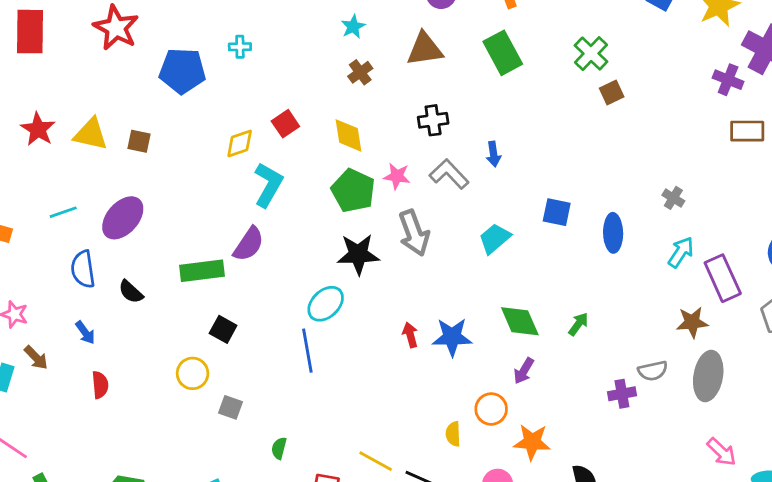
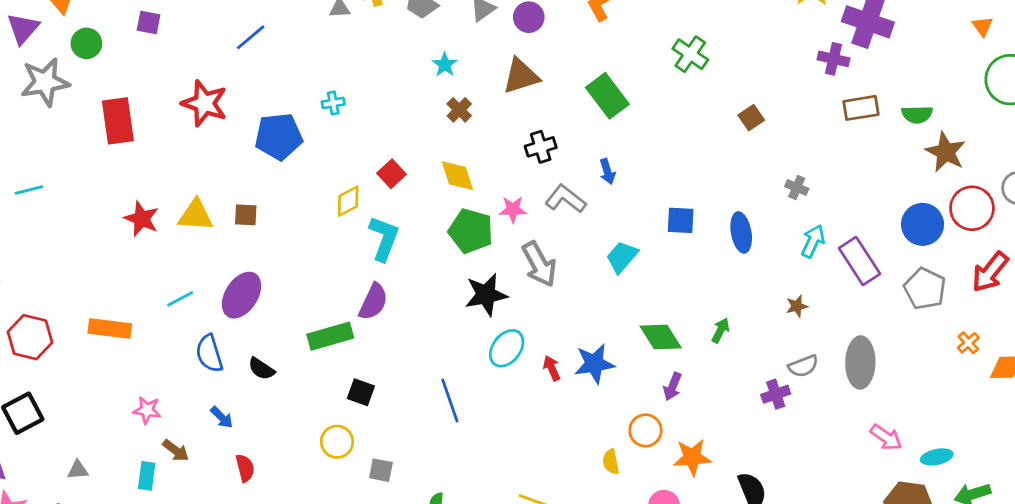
green rectangle: (503, 53) -> (607, 96), moved
brown square: (612, 92) -> (751, 118), moved
cyan ellipse: (326, 304) -> (507, 348), moved
brown star: (692, 322) -> (797, 306), moved, size x0.7

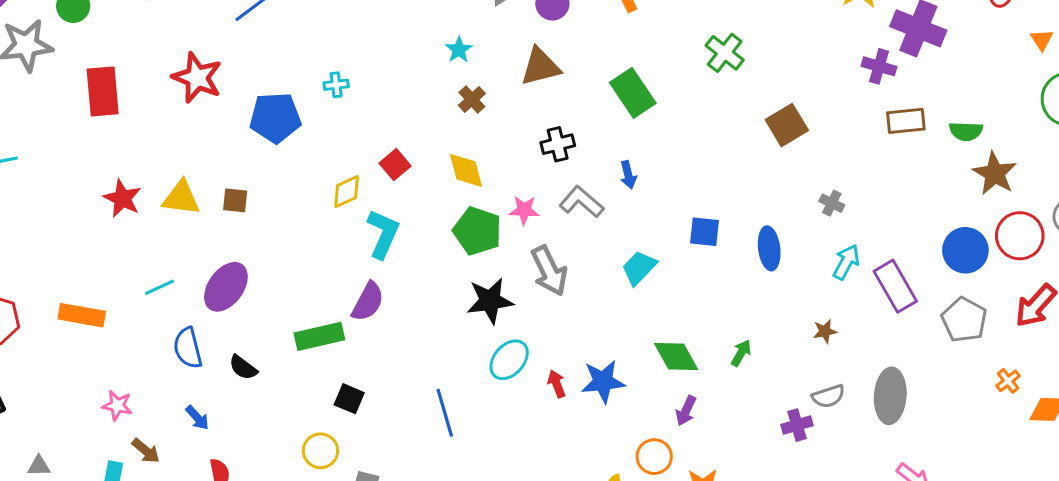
brown square: (751, 118) -> (787, 125), size x1.5

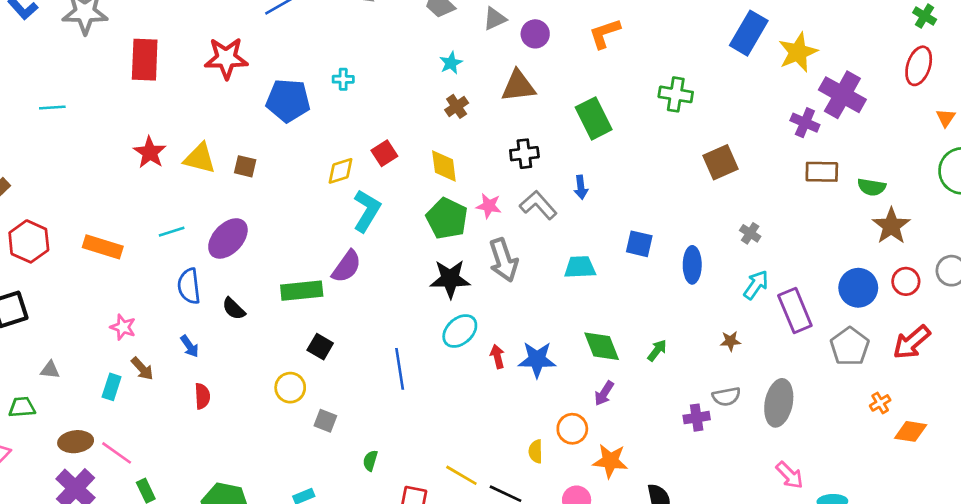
green cross: (725, 53) -> (676, 94), turned -36
red star: (197, 78) -> (226, 58), turned -30
red circle: (1020, 236) -> (906, 281), size x0.7
cyan trapezoid: (639, 268) -> (580, 267), turned 36

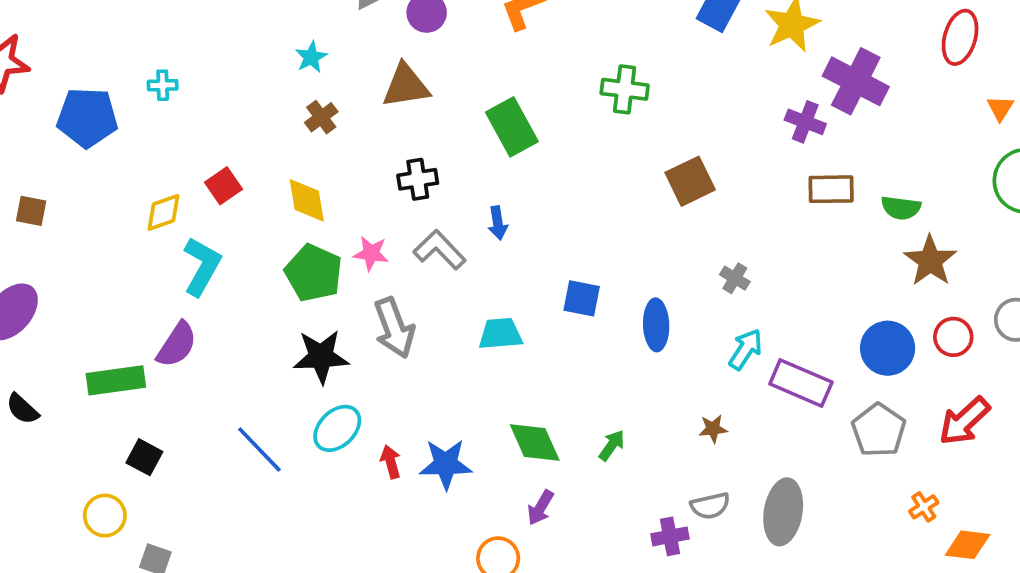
purple rectangle: (795, 311) -> (801, 383), turned -42
blue line: (400, 369) -> (259, 449), moved, turned -33

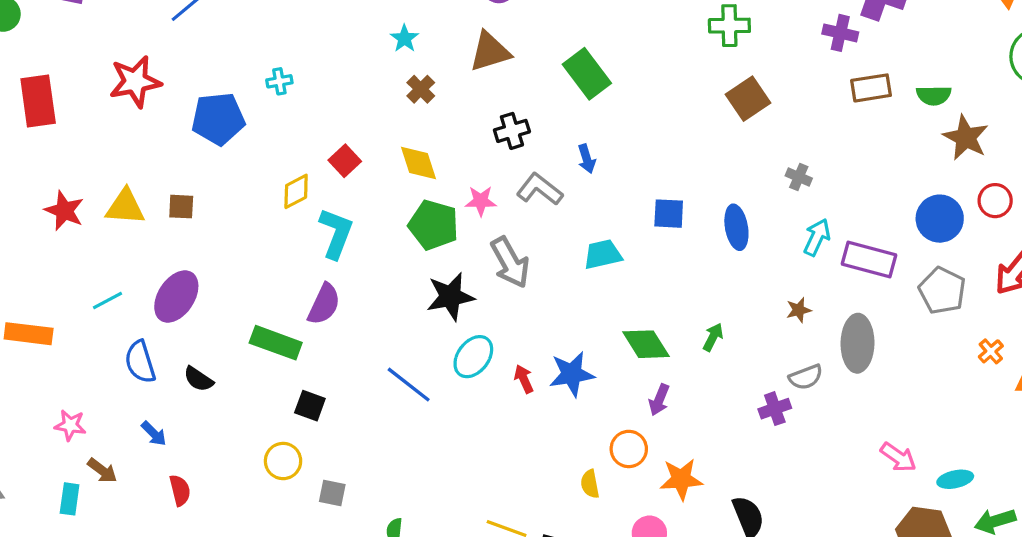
green cross: (625, 89) -> (729, 26), moved
green rectangle: (116, 380) -> (276, 343), turned 36
gray ellipse: (783, 512) -> (857, 343), moved

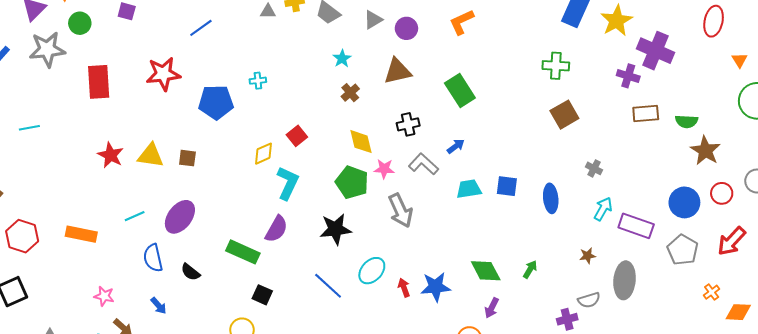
blue arrow: (587, 159) -> (456, 146), turned -114
yellow diamond: (418, 163) -> (361, 142), moved
cyan trapezoid: (603, 254) -> (469, 189), moved
black star: (450, 297) -> (335, 229), moved

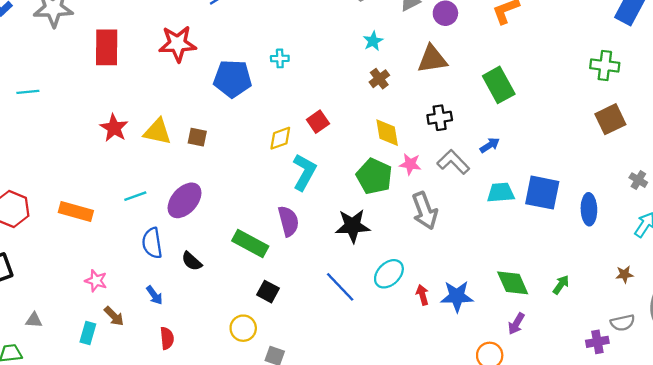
blue square: (507, 186) -> (542, 193), size x1.5
purple semicircle: (276, 229) -> (288, 221), turned -48

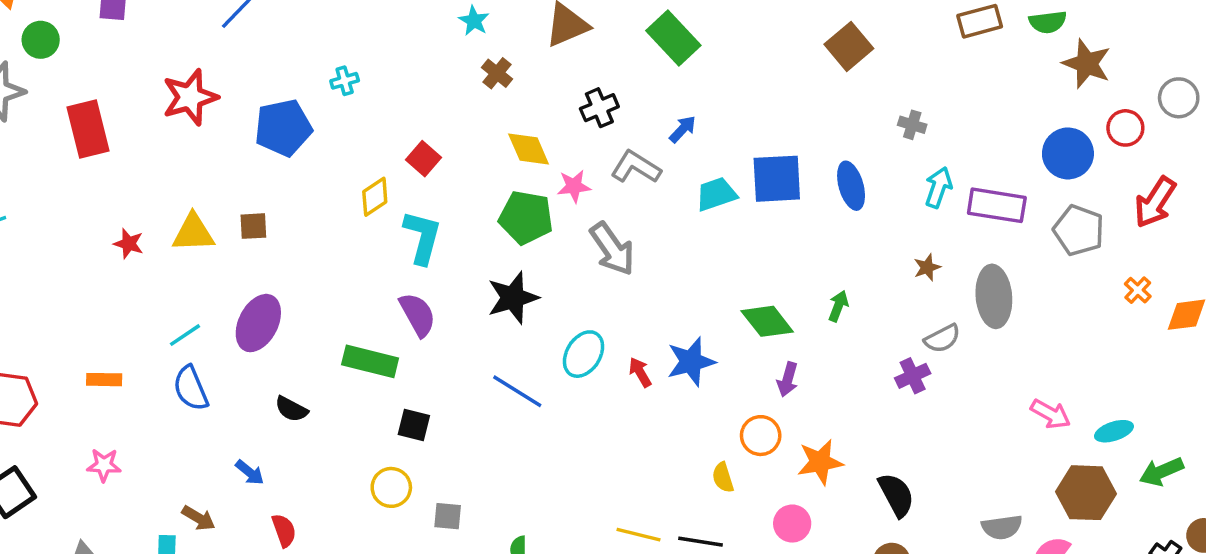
red star: (114, 128) -> (129, 244), size x0.7
orange rectangle: (76, 212) -> (104, 380), size x0.7
blue semicircle: (152, 243) -> (191, 388), moved
pink star: (96, 281) -> (104, 465), moved

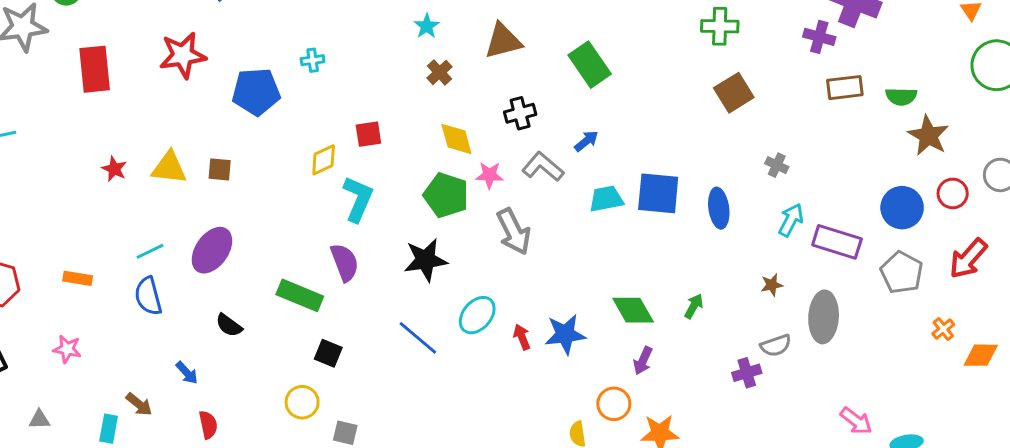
red square: (424, 159) -> (368, 134), turned 32

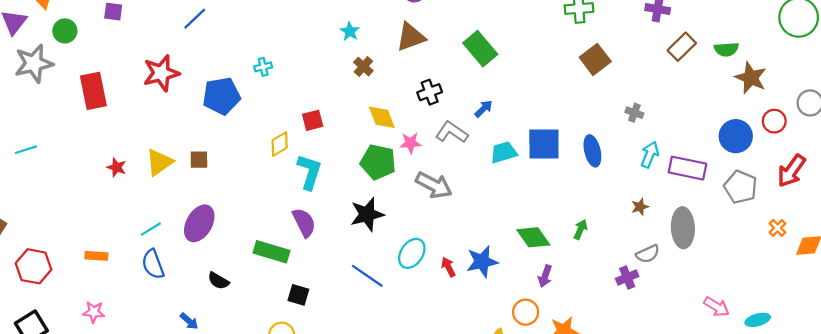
brown rectangle: (845, 88) -> (682, 47), turned -32
yellow triangle: (169, 168) -> (159, 162), turned -36
gray arrow: (514, 232) -> (434, 185), turned -30

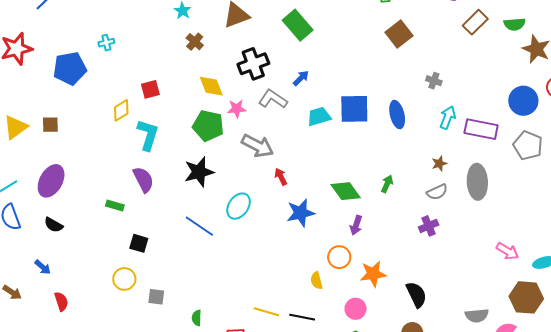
black cross: (430, 92) -> (253, 64), size x1.4
green rectangle: (271, 252) -> (115, 206), size x0.6
gray semicircle: (648, 254) -> (437, 192), moved
red arrow: (448, 267) -> (281, 177), moved
black semicircle: (218, 281) -> (54, 225), moved

